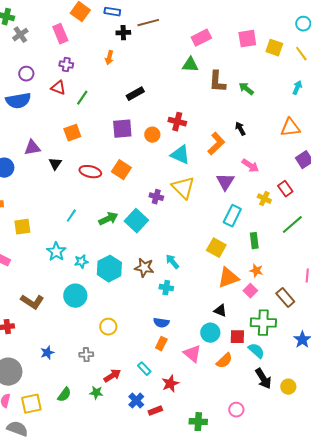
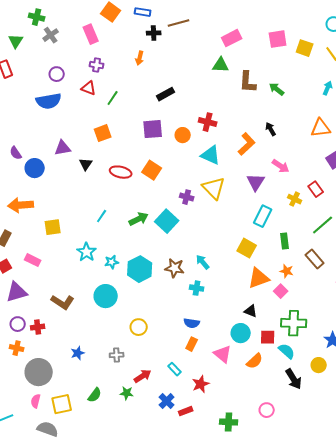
brown rectangle: (285, 298) -> (315, 259), moved
yellow circle: (288, 387) -> (319, 365), moved

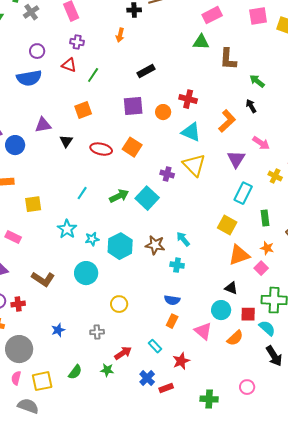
green arrow: (277, 89) -> (257, 81), moved

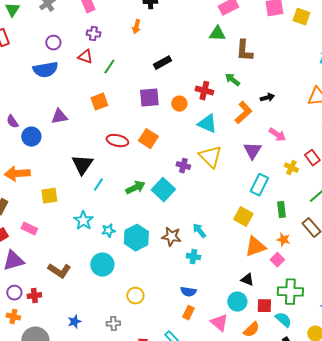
green arrow: (257, 81) -> (232, 80), moved
black arrow: (251, 106) -> (267, 98), turned 104
black triangle: (66, 141) -> (82, 165), moved, size x1.6

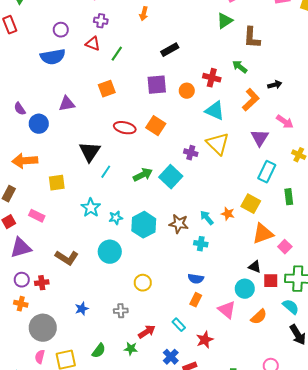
green triangle: (217, 34) -> (225, 21), turned -36
orange star: (283, 240) -> (228, 214), moved
red square: (264, 306) -> (271, 281), moved

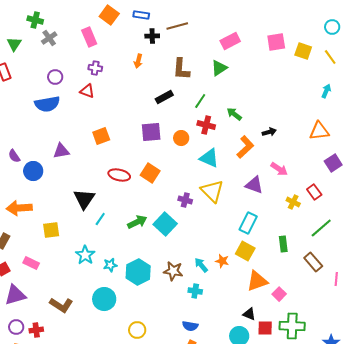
brown L-shape: (252, 38) -> (181, 69), moved
green line: (117, 54) -> (200, 101), moved
purple triangle: (260, 138) -> (254, 185), turned -42
cyan rectangle: (267, 172) -> (248, 223), moved

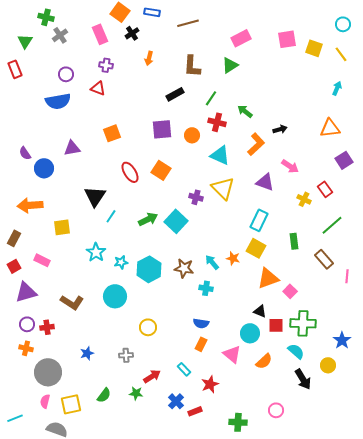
black cross: (152, 36) -> (132, 33), moved, turned -32
red ellipse: (119, 175) -> (130, 172), turned 45

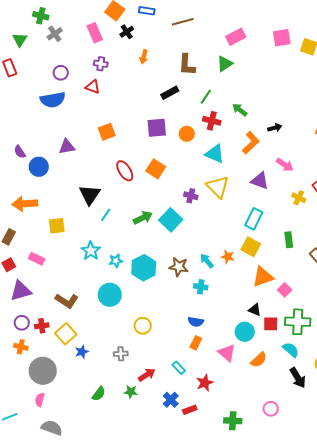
yellow square: (71, 404) -> (66, 334), moved, turned -30

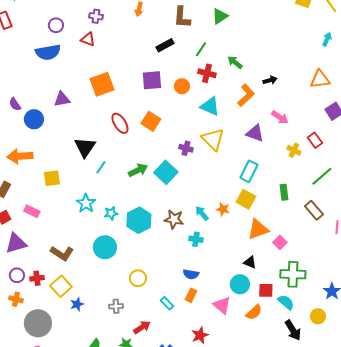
orange square: (107, 132) -> (102, 84), size x1.4
red square: (271, 324) -> (266, 290), moved
cyan rectangle: (179, 368) -> (167, 303), moved

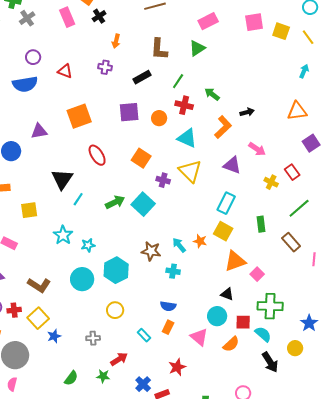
purple cross: (96, 16) -> (105, 67), moved
orange square: (151, 121) -> (141, 158), moved
cyan hexagon: (139, 220) -> (116, 270), moved

